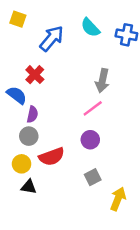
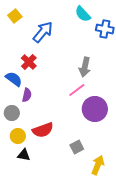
yellow square: (18, 19) -> (15, 16), turned 32
cyan semicircle: (90, 28) -> (83, 14), moved
gray circle: (29, 136) -> (12, 113), moved
purple circle: (90, 140) -> (95, 109), moved, size x1.6

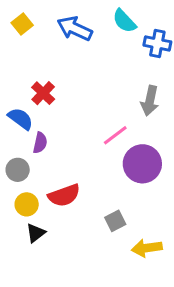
blue arrow: (43, 32) -> (75, 29), moved, turned -105
gray arrow: (85, 67) -> (150, 101), moved
black triangle: (24, 155) -> (36, 233), turned -48
yellow arrow: (98, 165) -> (147, 248), turned -120

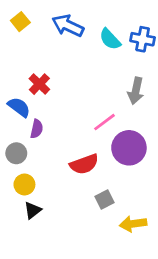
cyan semicircle: (124, 21) -> (110, 39), moved
red semicircle: (64, 195) -> (84, 164), moved

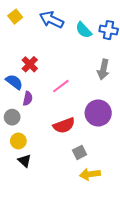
pink line: (105, 122) -> (61, 86), moved
black triangle: (33, 210) -> (25, 161), turned -40
yellow arrow: (133, 224) -> (90, 174), moved

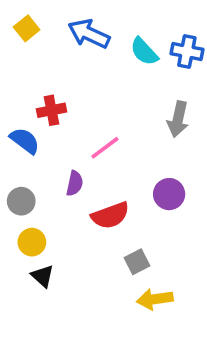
red cross: (30, 64) -> (51, 110), turned 35
purple semicircle: (28, 98) -> (75, 183), moved
purple circle: (98, 113) -> (169, 194), size x0.7

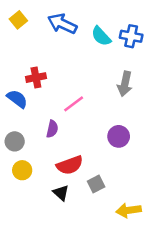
red semicircle: (110, 215) -> (70, 165), moved
black triangle: (43, 276) -> (61, 193), moved
yellow arrow: (155, 299) -> (129, 210), moved

